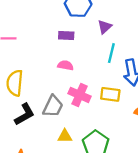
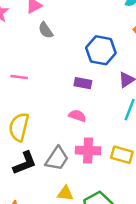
pink cross: (80, 95) -> (88, 150), turned -30

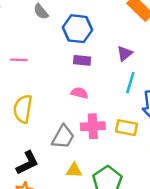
blue hexagon: (101, 50) -> (77, 29), moved
black L-shape: (25, 163) -> (27, 163), moved

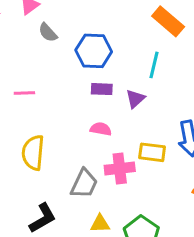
purple triangle: (125, 53) -> (135, 99), moved
cyan line: (130, 83) -> (154, 65), moved
yellow rectangle: (126, 128) -> (152, 152), moved

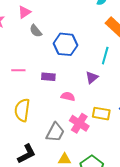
purple rectangle: (102, 89) -> (48, 77), moved
pink cross: (120, 168) -> (79, 123), turned 36

